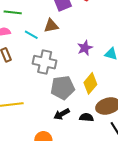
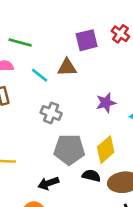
gray cross: (45, 62) -> (51, 113), size x0.7
black arrow: (62, 114) -> (48, 183), moved
black semicircle: (86, 117) -> (91, 176), moved

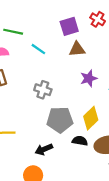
brown triangle: (67, 67) -> (77, 49), moved
cyan line: (40, 75) -> (38, 49), moved

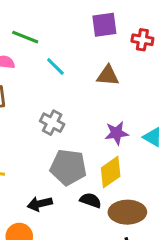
red cross: (98, 19) -> (142, 40), turned -32
purple square: (69, 26) -> (104, 25), moved
purple star: (89, 78) -> (117, 133), moved

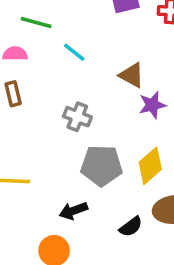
brown triangle: (108, 76) -> (132, 75), moved, turned 30
purple star: (117, 133) -> (152, 105), moved
black semicircle: (91, 200) -> (131, 227), moved, turned 130

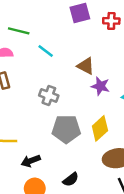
purple star: (152, 105) -> (100, 86), turned 30
black arrow: (73, 211) -> (31, 161), moved
black semicircle: (131, 227) -> (71, 179), moved

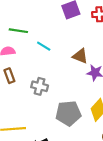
gray cross: (49, 95) -> (40, 86), moved

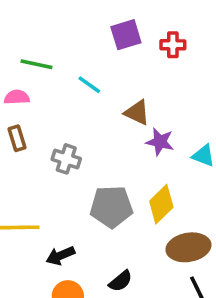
cyan line: (44, 46) -> (89, 85), moved

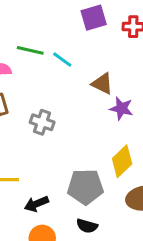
green line: (36, 64) -> (30, 50), moved
gray pentagon: (111, 207) -> (85, 187), moved
black semicircle: (121, 281) -> (87, 226), turned 55

